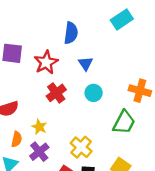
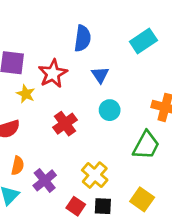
cyan rectangle: (122, 19) -> (143, 41), moved
red cross: (56, 93) -> (65, 124), moved
yellow star: (39, 127) -> (26, 94), moved

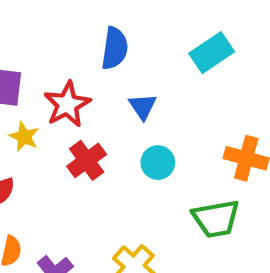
red cross: (65, 124) -> (87, 160), moved
green trapezoid: (146, 145) -> (216, 219), turned 52

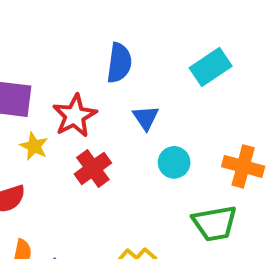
cyan circle: (158, 163) -> (174, 162), moved

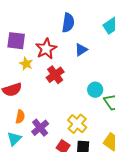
blue triangle: (146, 118) -> (81, 50), turned 32
cyan circle: (174, 162) -> (95, 90), moved

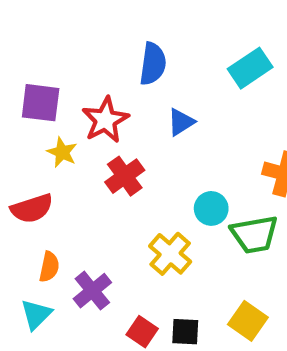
yellow cross: (77, 124) -> (170, 254), moved

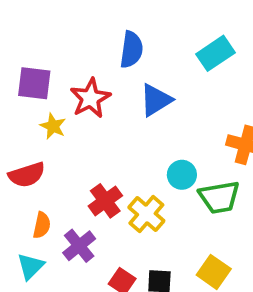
blue triangle: (181, 122) -> (156, 100), size x1.4
red cross: (125, 176) -> (105, 201), moved

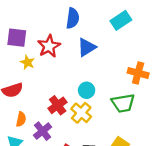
cyan circle: (182, 175) -> (87, 90), moved

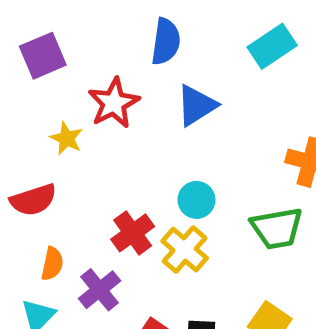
purple square: (17, 38) -> (43, 56), moved, turned -30

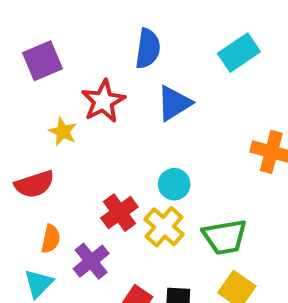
green trapezoid: (277, 228) -> (225, 237), moved

